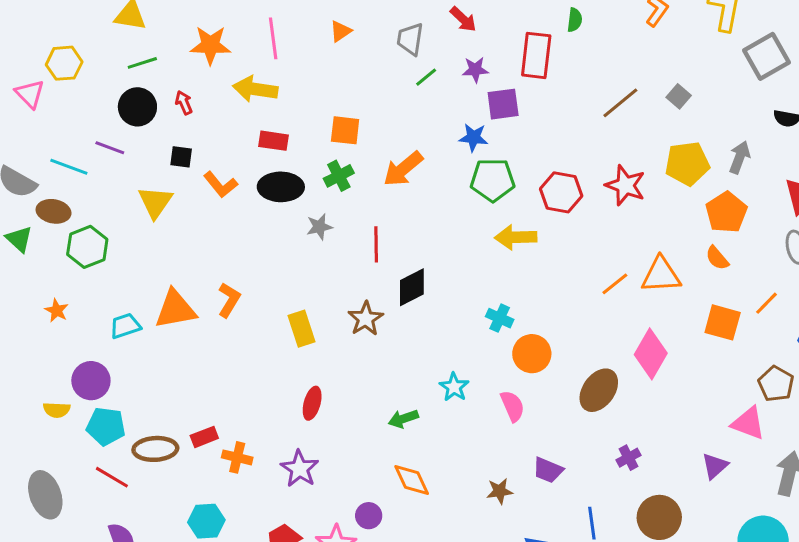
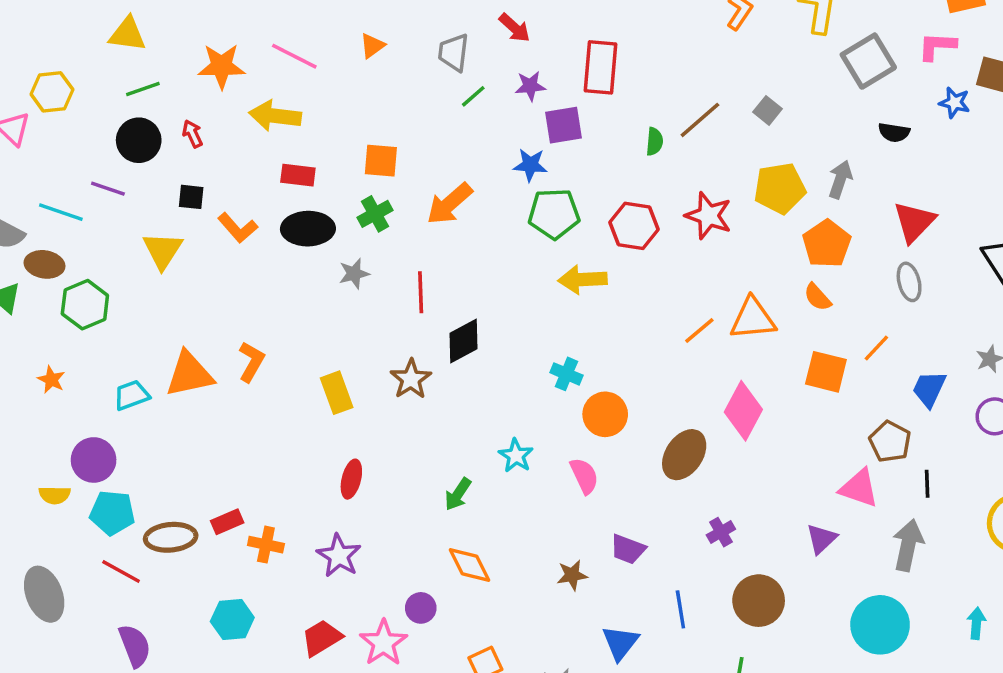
green semicircle: (575, 20) -> (654, 142), moved
pink line: (273, 38) -> (294, 56), turned -54
green arrow: (403, 419) -> (458, 494), turned -36

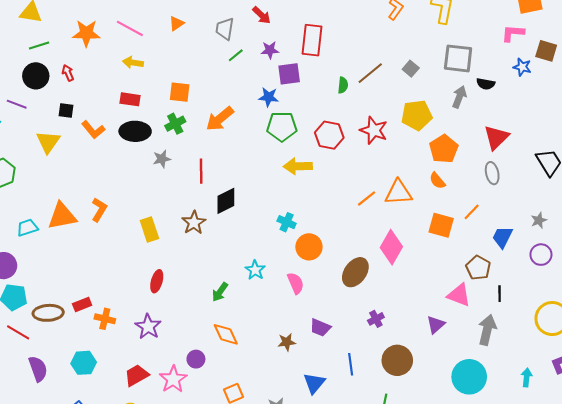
gray square: (868, 61) -> (458, 58), moved, turned 36
yellow arrow: (275, 116) -> (133, 63), moved, size x0.7
gray arrow: (840, 179) -> (459, 97), moved
purple semicircle: (135, 646) -> (38, 369), moved

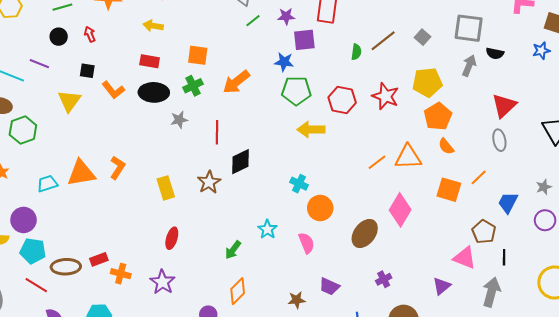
blue star: (522, 67) -> (541, 51), moved, turned -30
black circle: (36, 76) -> (59, 37), size x0.7
orange pentagon: (444, 149) -> (438, 116), moved
orange diamond: (226, 334) -> (238, 291), turned 68

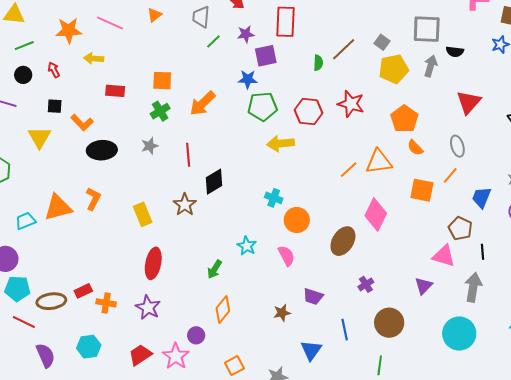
yellow arrow: (153, 26) -> (94, 58), moved
yellow pentagon: (427, 82) -> (394, 69), moved
black ellipse: (154, 92) -> (102, 150), moved
gray ellipse: (499, 140) -> (457, 146), moved
red ellipse: (172, 238) -> (153, 263), size x1.4

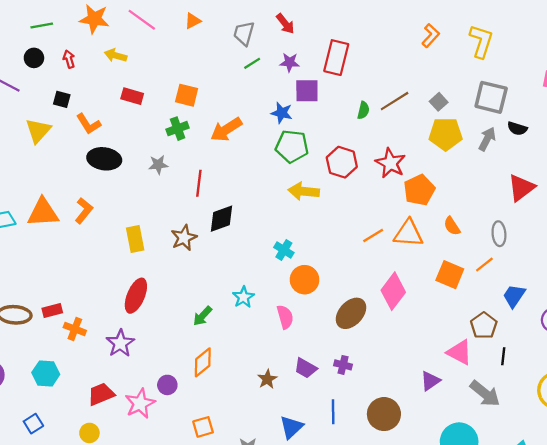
orange pentagon: (404, 119) -> (419, 190), moved
purple cross: (366, 284) -> (343, 365), moved, turned 35
gray arrow: (473, 287) -> (485, 394), turned 108
brown star: (282, 313) -> (267, 379), turned -30

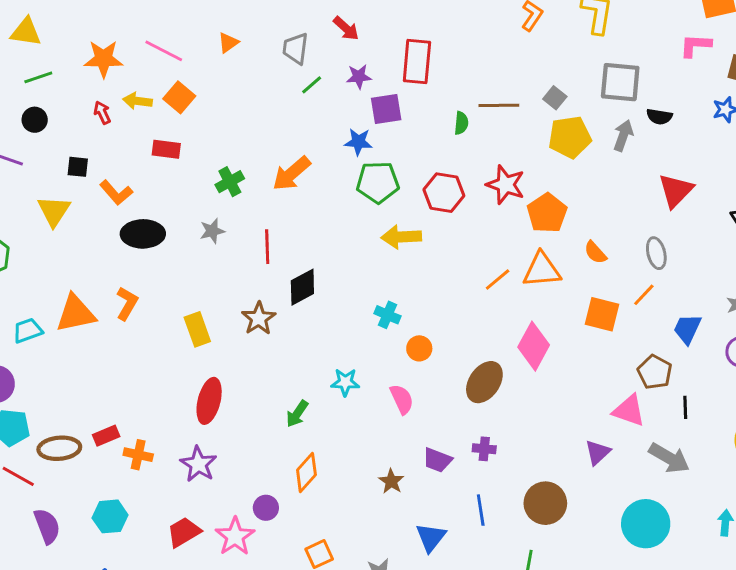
red arrow: (69, 59) -> (102, 113), moved
orange square: (187, 95) -> (179, 97), moved, turned 35
brown line: (395, 101) -> (499, 105), turned 40
orange circle: (305, 280) -> (419, 348), size x0.7
cyan star: (243, 297) -> (345, 382), turned -30

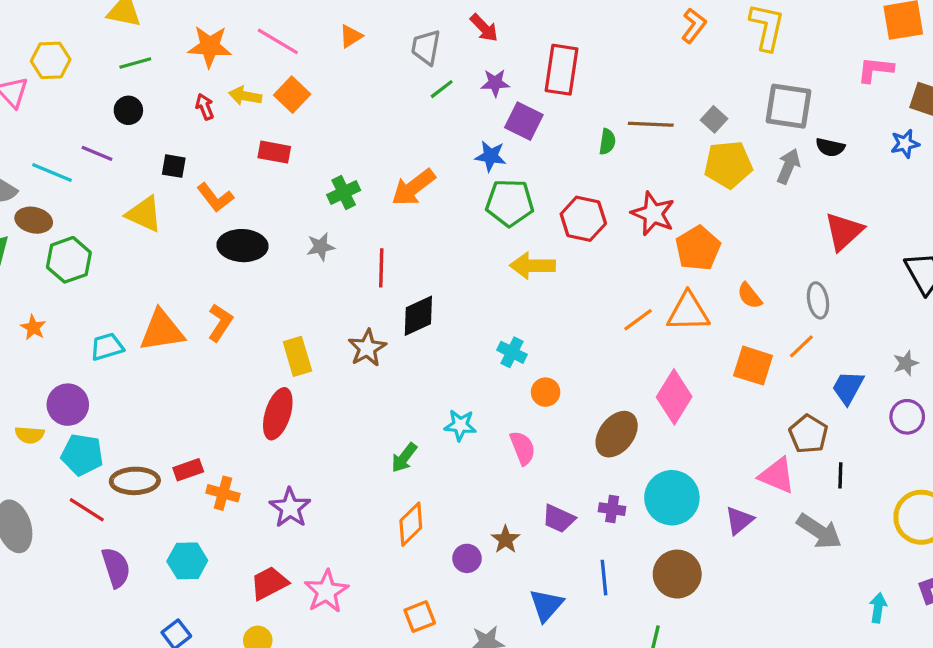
purple square: (386, 109) -> (524, 121), turned 32
yellow triangle: (54, 211) -> (144, 214), turned -42
red ellipse: (209, 401) -> (278, 414), moved
purple circle: (266, 508) -> (467, 558), moved
cyan circle: (646, 524) -> (672, 498), moved

